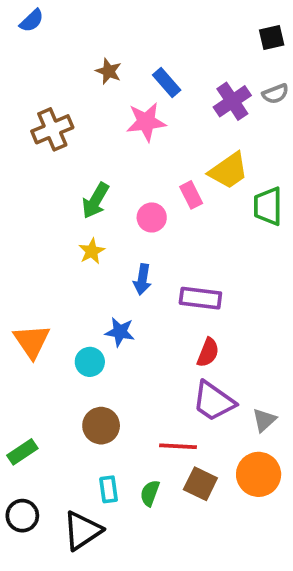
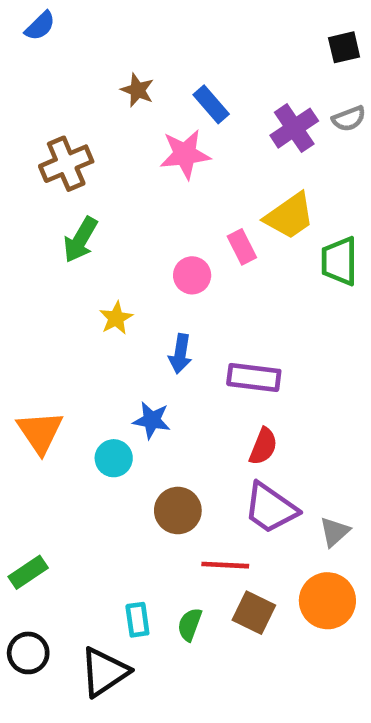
green arrow: (95, 201) -> (80, 240), moved
brown circle: (101, 426) -> (178, 510), moved

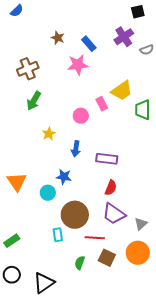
black square: (344, 47) -> (138, 12), moved
purple cross: (294, 128) -> (124, 37), moved
brown circle: (178, 510) -> (75, 215), size x1.4
cyan rectangle: (137, 620) -> (58, 235), moved

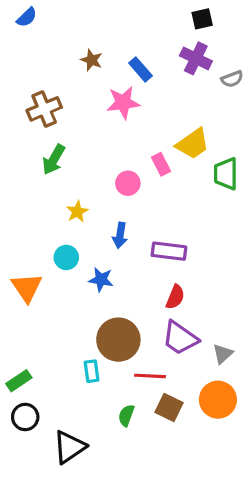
black square: (138, 12) -> (202, 19), moved
purple cross: (124, 37) -> (196, 58), turned -30
cyan circle: (48, 193) -> (66, 257), moved
black circle: (12, 275) -> (25, 417), moved

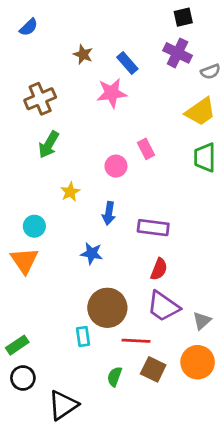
blue semicircle: (27, 17) -> (29, 27), moved
yellow trapezoid: (193, 144) -> (200, 112), moved
cyan circle: (66, 257) -> (34, 226), moved

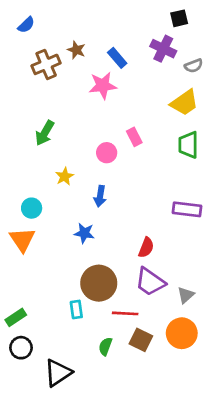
black square: (183, 17) -> (179, 18), moved
brown cross: (40, 99) -> (46, 64), moved
purple rectangle: (153, 228) -> (187, 209), moved

